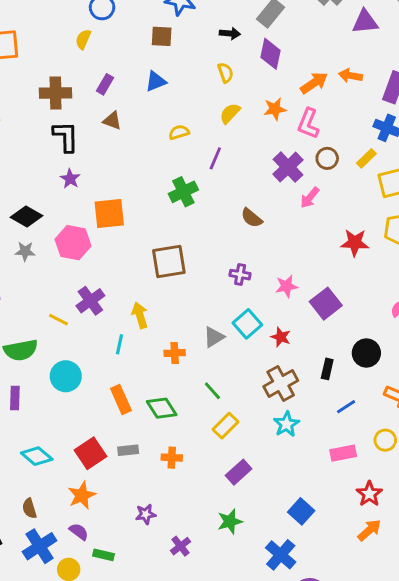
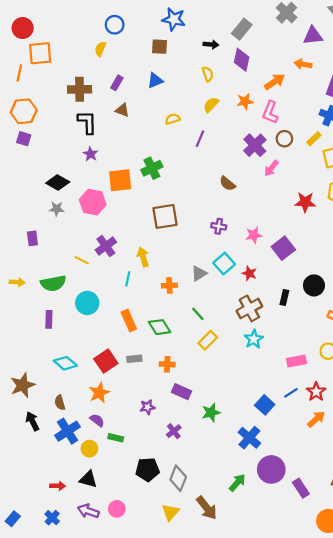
orange arrow: (350, 76) -> (303, 64), moved
green cross: (183, 192) -> (152, 168), moved
blue line: (346, 407) -> (291, 393), moved
purple rectangle: (239, 472) -> (181, 392), moved, turned 66

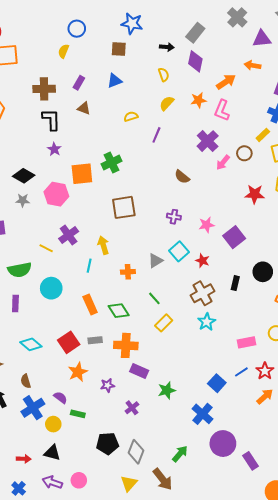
brown circle: (284, 139) -> (244, 153), moved
orange cross: (167, 364) -> (126, 345), size x1.6
orange star: (99, 393) -> (78, 372), moved
green arrow: (237, 483) -> (180, 454), moved

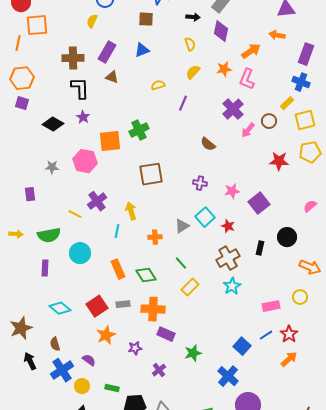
purple rectangle: (79, 83) -> (107, 52), size x1.5
black diamond: (24, 176) -> (53, 124), moved
green rectangle: (78, 414) -> (112, 388), moved

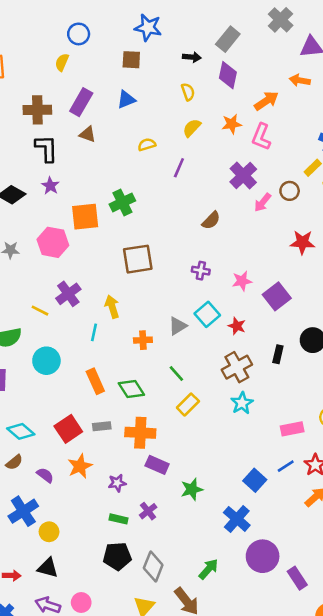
brown semicircle: (208, 144) -> (211, 220), turned -84
brown semicircle: (55, 344) -> (14, 462), moved, turned -112
purple semicircle: (89, 360) -> (45, 475), moved
green rectangle: (112, 388) -> (118, 519), moved

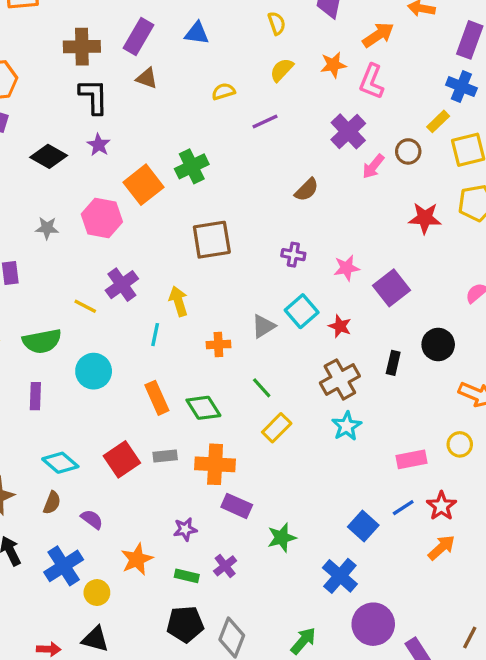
blue triangle: (126, 100) -> (197, 33), turned 30
purple line: (179, 168) -> (265, 121), turned 42
orange square: (85, 217) -> (144, 185), turned -32
brown semicircle: (14, 462) -> (52, 503), turned -30
orange star: (80, 466) -> (137, 559), moved

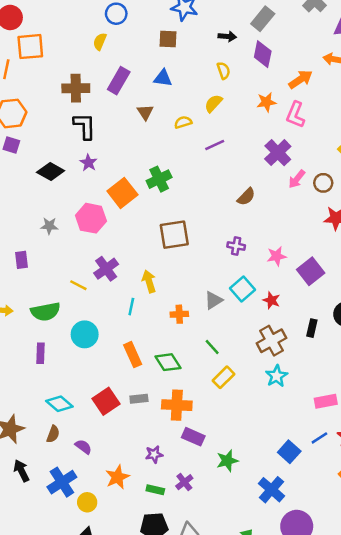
yellow semicircle: (282, 70) -> (213, 103), moved
brown triangle: (147, 78) -> (145, 112), moved, turned 36
brown circle: (408, 151) -> (323, 183), moved

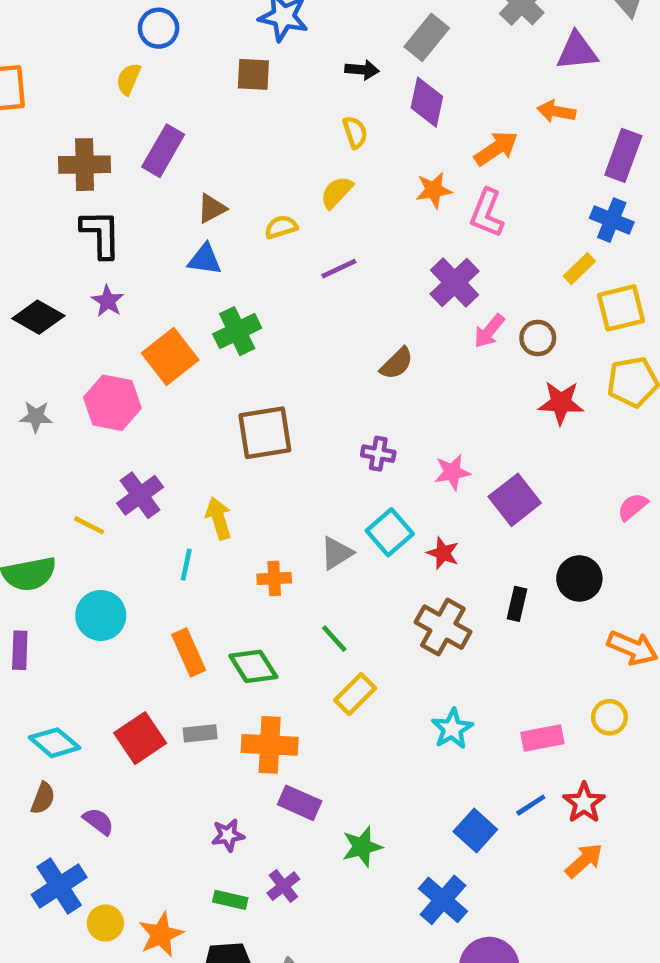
blue triangle: (163, 78) -> (205, 259), moved
brown triangle: (145, 112) -> (212, 209), turned 36
brown cross: (271, 341) -> (443, 627), turned -32
cyan star: (277, 376) -> (452, 729), moved
orange star: (117, 477) -> (161, 935), moved

